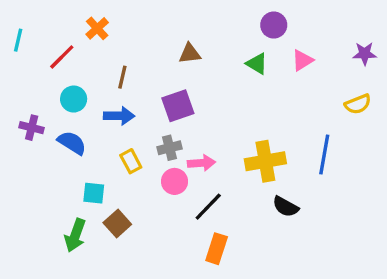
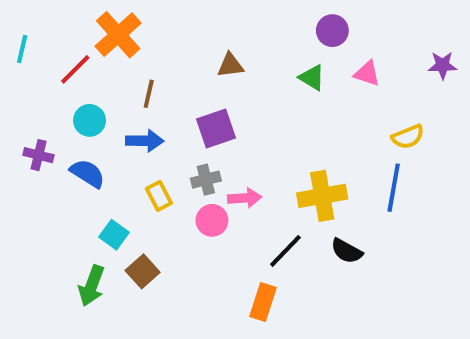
orange cross: (97, 28) -> (118, 35), size x1.6
pink triangle: (302, 60) -> (367, 73), turned 50
yellow semicircle: (358, 104) -> (408, 137), moved
cyan square: (94, 193) -> (114, 235), turned 30
black line: (208, 207) -> (285, 251), moved

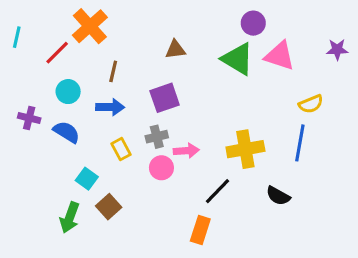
pink triangle: (367, 73) -> (280, 56), size x1.5
green triangle: (312, 78) -> (238, 59), size x1.6
black semicircle: (347, 251) -> (278, 196), moved

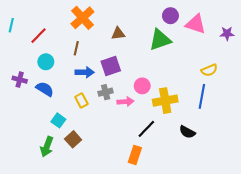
orange cross: (90, 26) -> (82, 18), moved
pink triangle: (280, 56) -> (196, 24), moved
green triangle: (238, 59) -> (160, 40), turned -50
blue arrow: (110, 107) -> (85, 72), moved
pink circle: (161, 168) -> (142, 86), moved

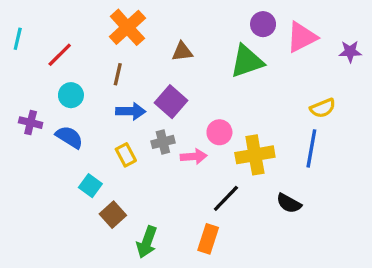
pink triangle: (196, 24) -> (302, 37), turned -45
purple square: (111, 66) -> (171, 102), turned -30
green arrow: (47, 147) -> (147, 242), moved

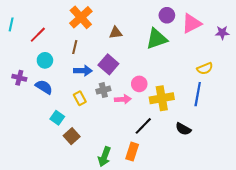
green arrow: (147, 242) -> (104, 157), moved

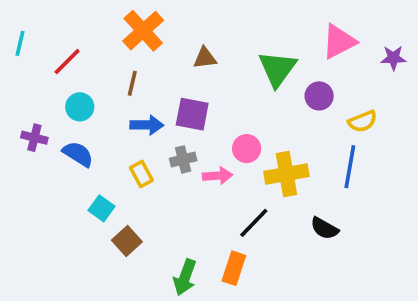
purple circle: (167, 15) -> (319, 96), moved
green triangle: (157, 39) -> (277, 69), turned -35
purple square: (108, 64) -> (192, 114), turned -30

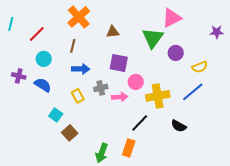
pink triangle: (339, 42) -> (172, 18), moved
purple square: (192, 114) -> (119, 63), moved
blue line: (350, 167) -> (193, 92), turned 40

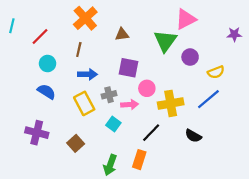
purple cross: (19, 76) -> (37, 133), moved, size x1.5
yellow rectangle: (78, 96) -> (84, 103), size x1.5
cyan square: (56, 115) -> (113, 124), moved

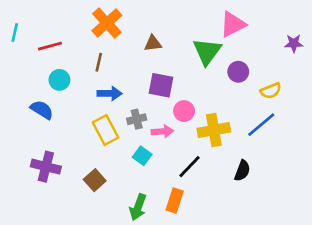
red line: (40, 37) -> (50, 46), turned 30
blue semicircle: (46, 92) -> (42, 110), moved
black semicircle: (193, 136) -> (242, 171), turned -98

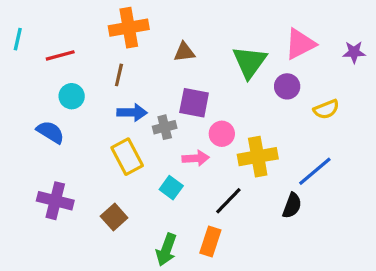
orange cross: (107, 23) -> (129, 28), turned 32
pink triangle: (233, 24) -> (300, 44), moved
gray cross: (137, 119) -> (165, 127), moved
blue line: (261, 125) -> (315, 171), moved

